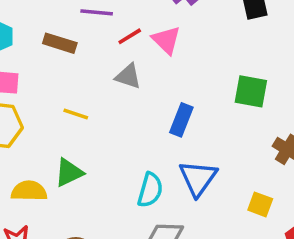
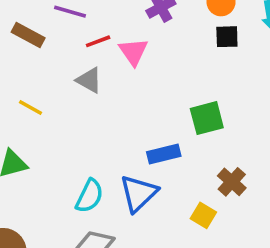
green square: (251, 91) -> (207, 118), turned -36
blue rectangle: (181, 120) -> (164, 154), moved, turned 44
yellow square: (260, 204) -> (203, 215), moved

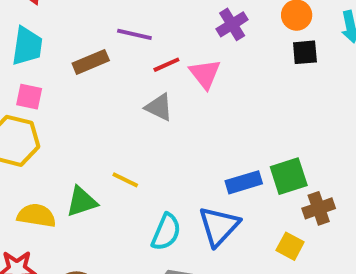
brown rectangle: (28, 35) -> (91, 62), turned -48
yellow line: (31, 107) -> (125, 180), moved
green square: (207, 118) -> (289, 176), moved
brown cross: (232, 182) -> (319, 208), turned 32

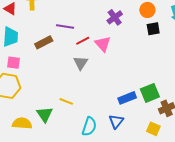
gray triangle: (159, 107) -> (81, 63), turned 42
green triangle: (82, 202) -> (45, 114), turned -42
blue triangle: (219, 226) -> (116, 121), size x0.7

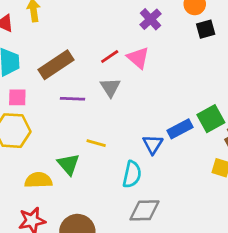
purple line: (65, 26) -> (72, 99), moved
brown rectangle: (44, 42) -> (56, 65), size x1.4
blue triangle: (116, 121) -> (153, 144), moved

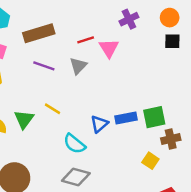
cyan semicircle: (132, 174) -> (74, 144), turned 100

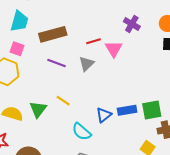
purple cross: (129, 19) -> (132, 24), turned -35

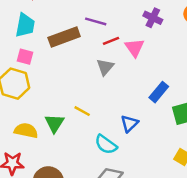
purple line: (57, 63) -> (96, 21), moved
blue rectangle: (127, 110) -> (159, 92), moved, turned -36

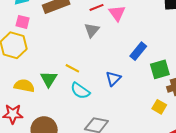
cyan semicircle: (106, 144) -> (80, 91), moved

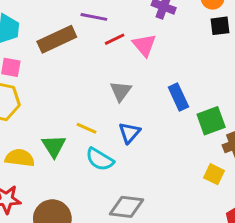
gray triangle: (92, 30) -> (121, 91), moved
blue rectangle: (138, 51) -> (178, 97), turned -60
blue triangle: (113, 78) -> (129, 133), moved

